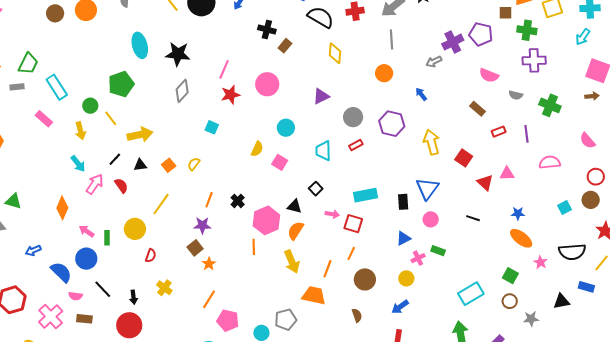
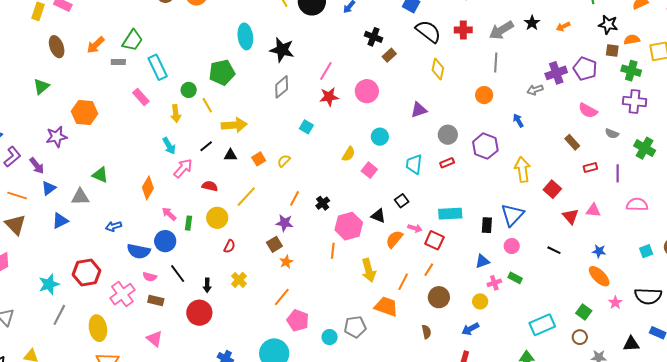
red semicircle: (121, 186) -> (210, 186), moved, turned -49
orange semicircle: (296, 231) -> (394, 239), moved
blue semicircle: (61, 272) -> (139, 251), turned 140

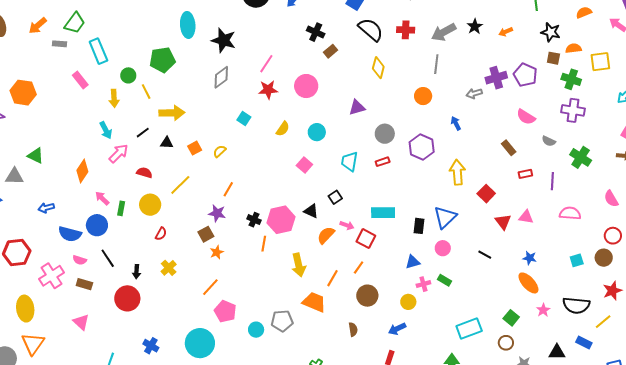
yellow semicircle: (349, 154) -> (283, 129), moved
black cross: (323, 203) -> (254, 220), moved, turned -32

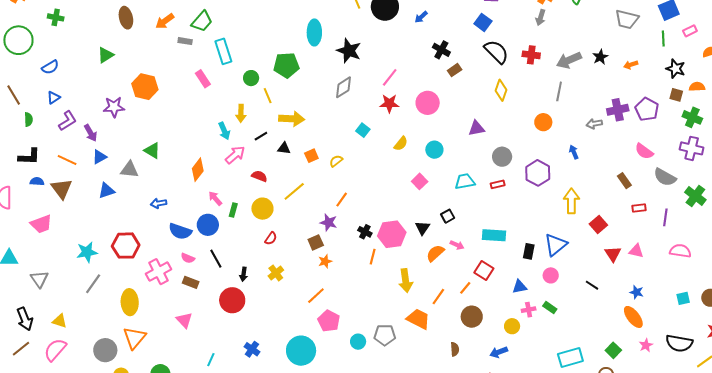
yellow arrow: (114, 98) -> (241, 113), moved
gray semicircle: (549, 141) -> (665, 177), size x1.6
cyan trapezoid: (350, 161) -> (465, 181), turned 65
black triangle: (311, 211) -> (422, 228), turned 35
red square: (366, 239) -> (484, 270), moved

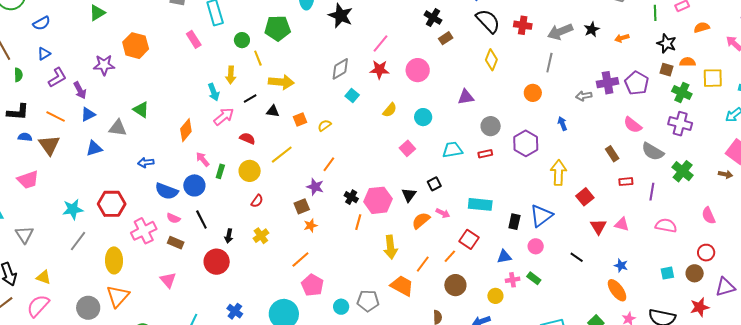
gray diamond: (344, 87) -> (340, 69), moved

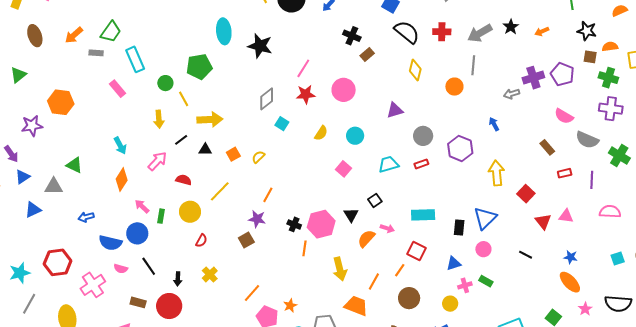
cyan arrow: (214, 92) -> (120, 146), moved
orange circle: (533, 93) -> (454, 87), moved
orange star: (311, 225) -> (290, 306), moved
brown rectangle: (176, 243) -> (138, 302), moved

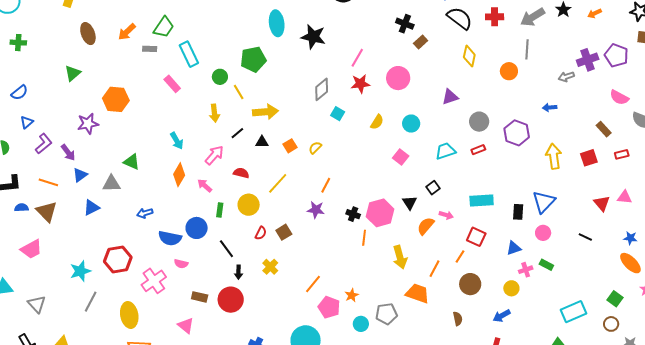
blue arrow: (494, 124) -> (550, 107), turned -64
red square: (526, 194) -> (589, 158), moved, turned 30
pink arrow: (142, 206) -> (205, 186), moved
brown square: (246, 240) -> (284, 232), moved
black line: (149, 266) -> (226, 249), moved

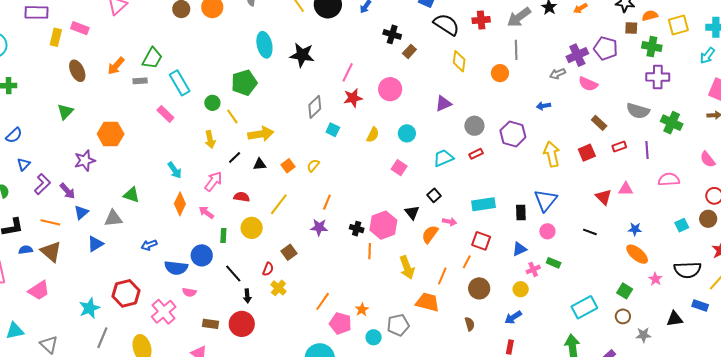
pink semicircle: (619, 97) -> (588, 84), moved
red semicircle: (261, 233) -> (268, 269), moved

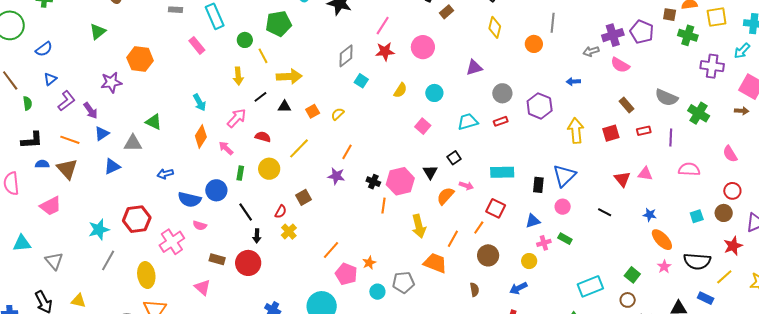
purple cross: (658, 77) -> (712, 66), moved
orange ellipse: (637, 254) -> (662, 240), moved

